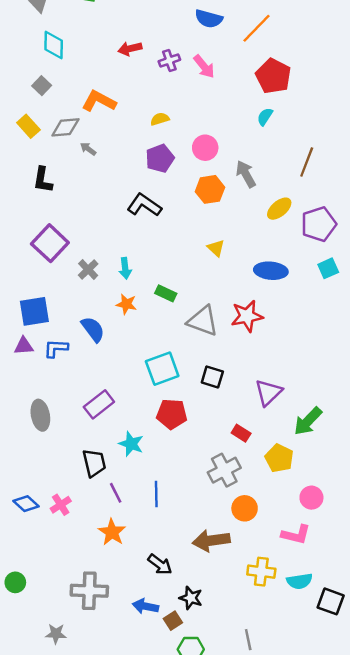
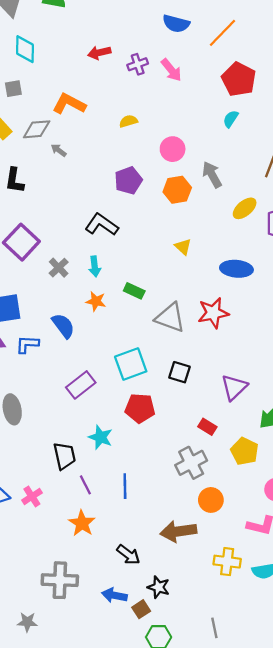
gray square: (42, 86) -> (13, 89), turned 36
purple pentagon: (160, 158) -> (128, 180), moved
black L-shape: (144, 205) -> (102, 225), moved
purple rectangle: (99, 404) -> (81, 385), moved

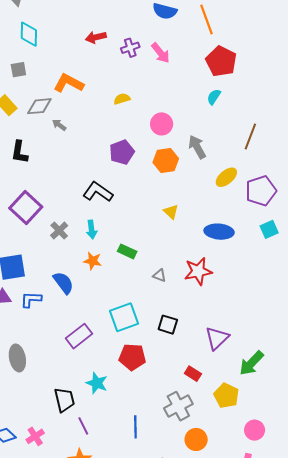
orange line: (222, 33) -> (206, 19), turned -64
gray triangle: (170, 318) -> (159, 275), size x0.5
blue line: (125, 486) -> (135, 427), moved

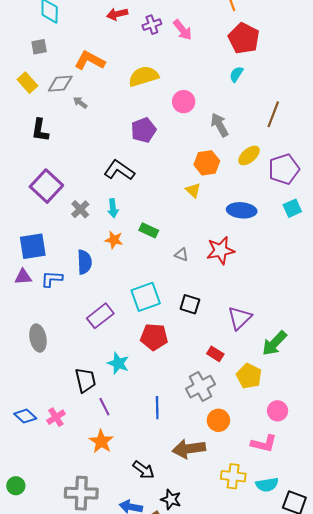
yellow semicircle: (122, 99) -> (144, 76), size x1.8
orange hexagon: (166, 161) -> (207, 163), moved
blue semicircle: (63, 283) -> (84, 262), turned 35

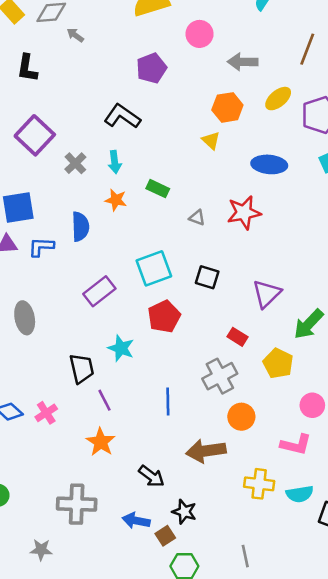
gray arrow: (219, 125) -> (243, 62), turned -60
red pentagon: (154, 337) -> (164, 317), turned -30

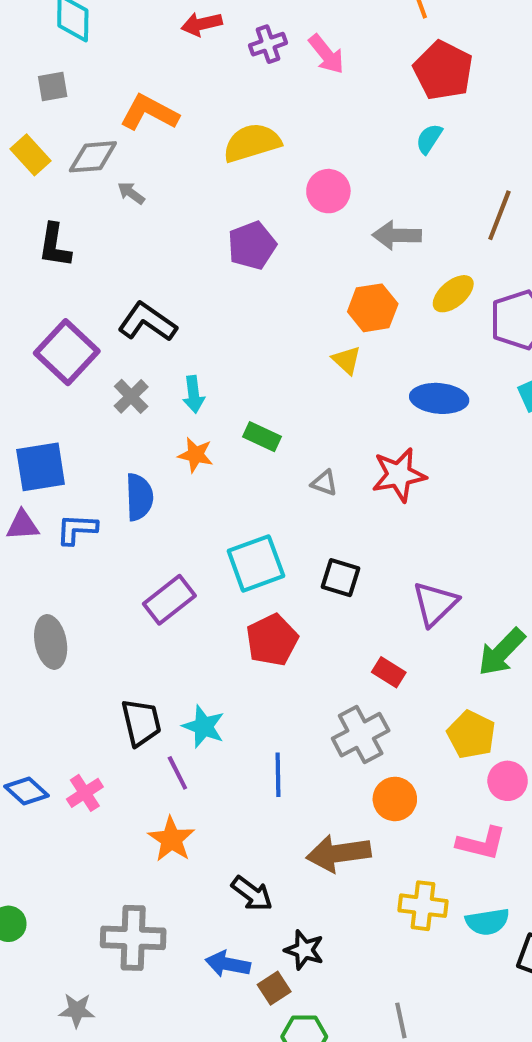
black L-shape: (122, 116) -> (147, 322), moved
cyan star: (121, 348) -> (204, 727), moved
yellow pentagon: (278, 363) -> (471, 735), moved

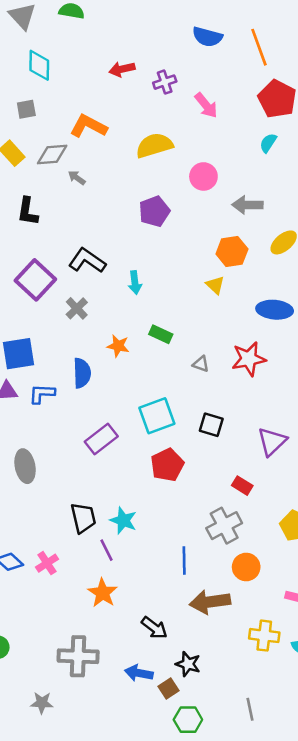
pink arrow: (326, 54) -> (206, 105), moved
cyan arrow: (194, 394) -> (135, 283), moved
blue line: (278, 775) -> (184, 561), moved

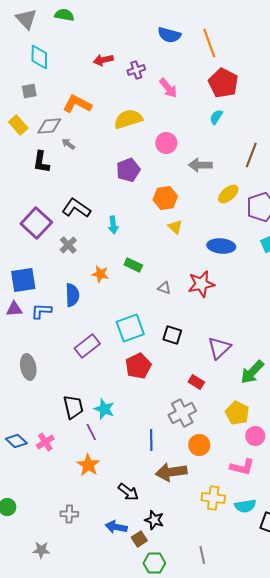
black L-shape: (28, 211) -> (41, 162), moved
orange hexagon: (232, 251) -> (165, 198), moved
gray cross: (78, 656) -> (69, 514), size x0.6

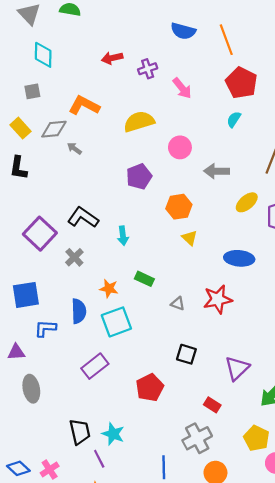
black L-shape: (41, 162) -> (18, 168), moved
purple triangle: (14, 309) -> (16, 352), moved
cyan square: (130, 328) -> (116, 322), moved

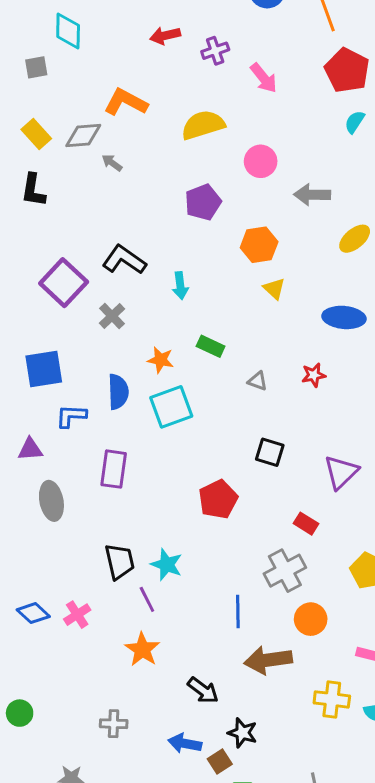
gray square: (32, 91) -> (36, 67), moved
cyan semicircle: (234, 119) -> (355, 122), moved
red star: (218, 299) -> (314, 375), size x0.6
purple rectangle: (95, 366) -> (114, 469), moved, turned -44

